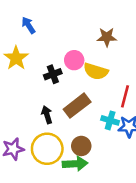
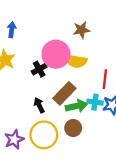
blue arrow: (28, 25) -> (12, 30), turned 48
pink circle: (74, 60) -> (56, 54), size x1.6
green arrow: (75, 164) -> (76, 106), moved

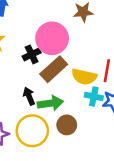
yellow semicircle: (76, 61) -> (84, 77), moved
brown rectangle: (64, 93) -> (54, 69), moved
green arrow: (76, 106) -> (50, 103), moved

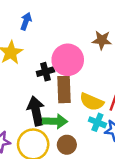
brown rectangle: (54, 69) -> (64, 89), turned -60
black arrow: (29, 96) -> (36, 111), size x1.6

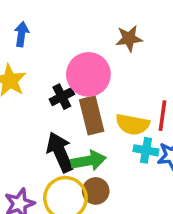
brown circle: (67, 145) -> (96, 191), moved

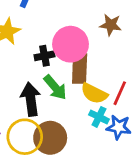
brown rectangle: (92, 115) -> (80, 68), moved
green arrow: (89, 161) -> (55, 87), moved, turned 44
brown circle: (96, 191) -> (50, 138), size x1.5

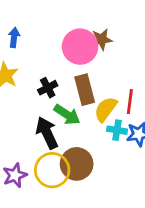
pink circle: (71, 44) -> (80, 47), moved
yellow semicircle: (94, 93) -> (106, 109), turned 116

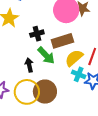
brown rectangle: (85, 90) -> (62, 41), turned 75
black arrow: (47, 133) -> (29, 65), size x0.6

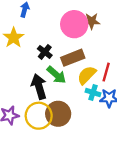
black cross: (37, 34) -> (45, 52), turned -32
black arrow: (29, 65) -> (39, 87), size x1.6

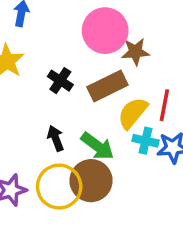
brown star: (92, 21) -> (135, 52), moved
green arrow: (56, 75) -> (97, 146), moved
black arrow: (39, 87) -> (56, 138), size x0.6

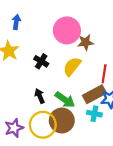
brown rectangle: (107, 86) -> (94, 94), moved
yellow semicircle: (133, 113) -> (72, 67), moved
cyan cross: (146, 141) -> (94, 114), moved

